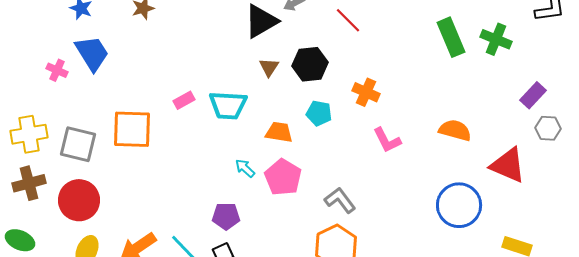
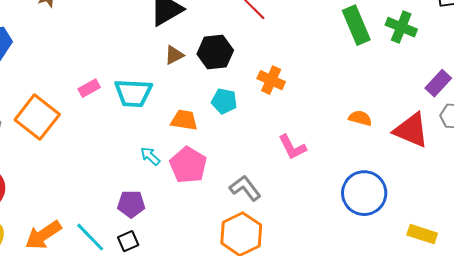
brown triangle: (269, 67) -> (174, 55), turned 30
orange square: (132, 129) -> (37, 117), turned 36
orange semicircle: (455, 130) -> (360, 118), size x0.7
pink L-shape: (387, 140) -> (292, 147), moved
red triangle: (508, 165) -> (411, 130), moved

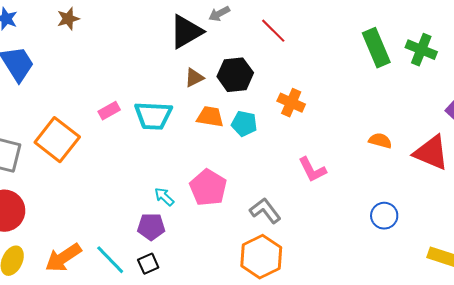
orange trapezoid: (184, 120) -> (210, 117), moved
cyan arrow: (150, 156) -> (164, 197), moved
blue circle: (364, 193) -> (384, 216), size x0.6

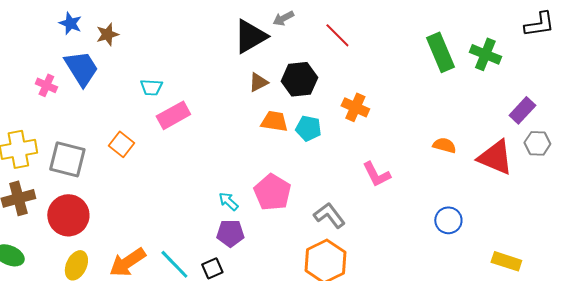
brown star: (68, 19) -> (107, 34), moved
pink rectangle: (109, 111) -> (173, 115), size x1.5
cyan trapezoid: (153, 116) -> (151, 87), moved, size x0.6
orange square: (57, 140) -> (121, 144), size x0.6
purple pentagon: (151, 227) -> (230, 233), moved

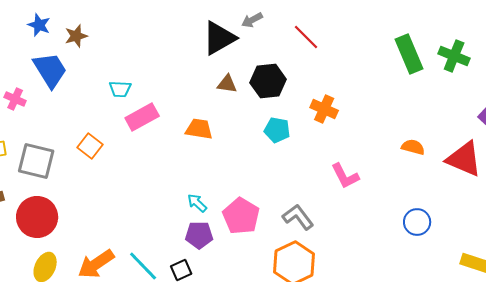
brown triangle: (258, 82) -> (227, 84), turned 35
pink cross: (46, 85) -> (15, 99), moved
orange trapezoid: (274, 121) -> (199, 129), moved
pink pentagon: (272, 192) -> (241, 216), moved

